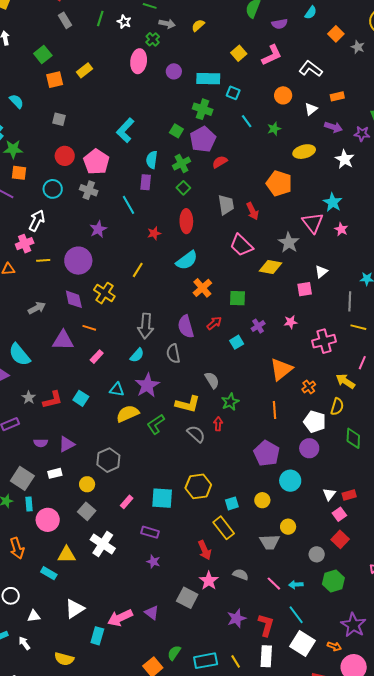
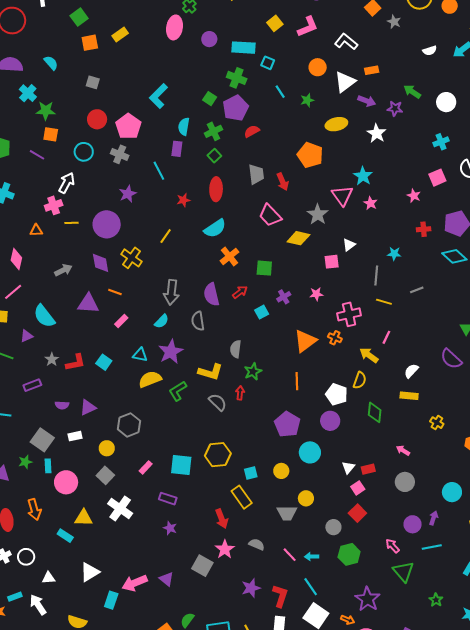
white triangle: (311, 109) -> (345, 82), size x1.6
gray semicircle: (212, 380) -> (236, 349), turned -144
orange cross: (309, 387) -> (335, 338), moved, turned -32
white arrow: (24, 643) -> (38, 605), size x1.5

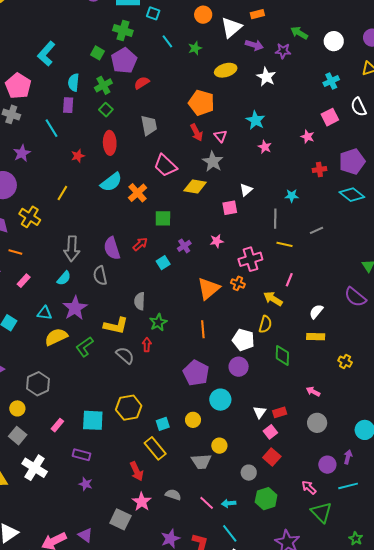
red arrow: (283, 182) -> (197, 132), moved
pink triangle: (342, 195) -> (220, 136), moved, size x0.6
orange cross: (229, 256) -> (138, 193), moved

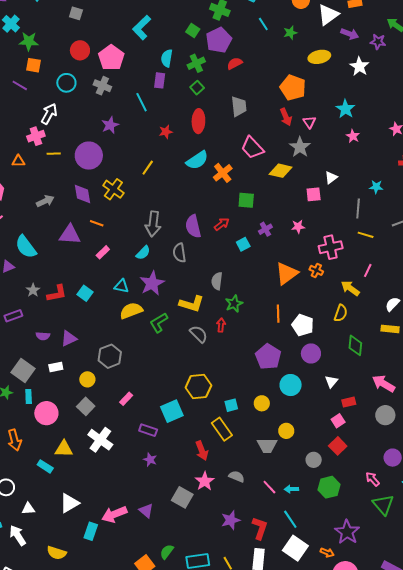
white pentagon: (243, 340) -> (303, 325), moved
pink arrow: (313, 392) -> (384, 384), size x1.6
white triangle: (260, 412) -> (331, 382), moved
cyan square: (93, 420) -> (172, 411), moved, turned -30

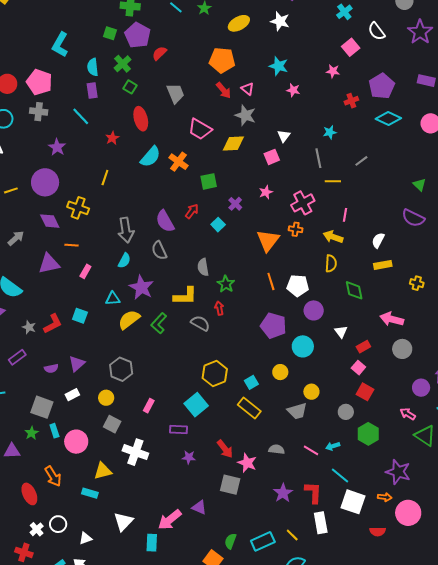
red arrow: (202, 451) -> (225, 449), moved

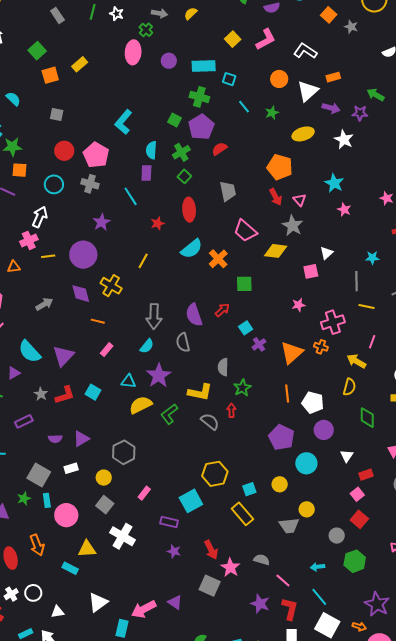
purple cross: (235, 204) -> (259, 344), moved
purple triangle: (49, 264) -> (63, 356), moved, turned -45
pink line: (311, 450) -> (283, 580), moved
purple star: (283, 493) -> (260, 604), turned -30

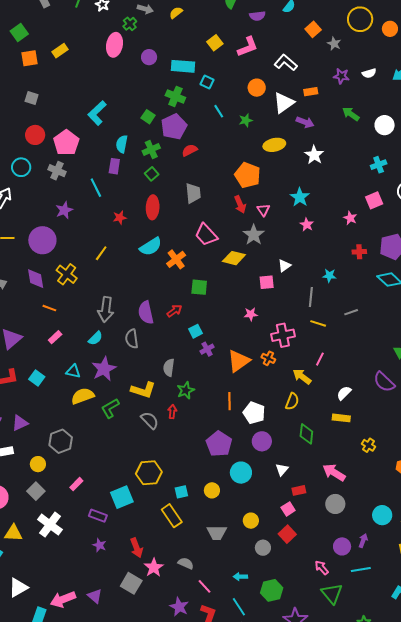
purple star: (360, 113) -> (341, 76), moved
yellow circle: (307, 509) -> (251, 521), moved
green hexagon: (355, 561) -> (272, 590), moved

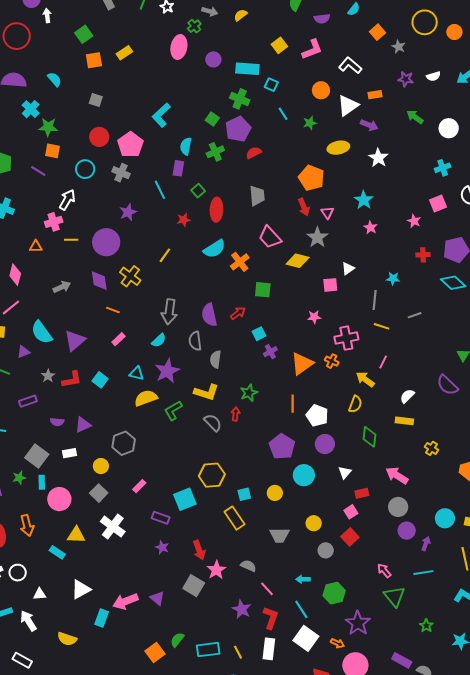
green square: (152, 174) -> (198, 191), moved
gray semicircle: (169, 368) -> (216, 359), moved
purple circle: (342, 546) -> (407, 531), moved

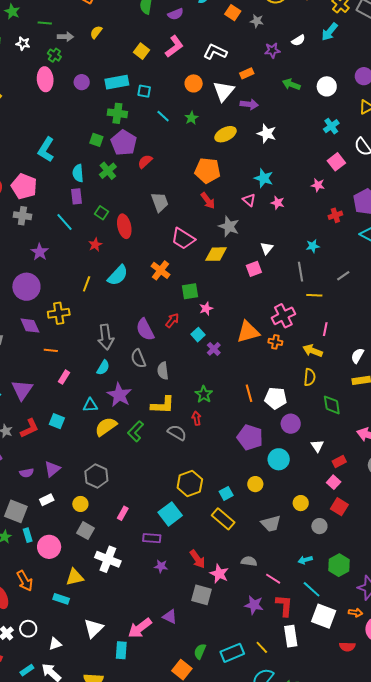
pink triangle: (327, 213) -> (249, 200), moved
cyan semicircle: (214, 249) -> (118, 275), moved
yellow cross: (130, 276) -> (59, 313), turned -30
pink star: (314, 317) -> (206, 309), moved
orange triangle: (302, 364) -> (248, 332), moved, turned 35

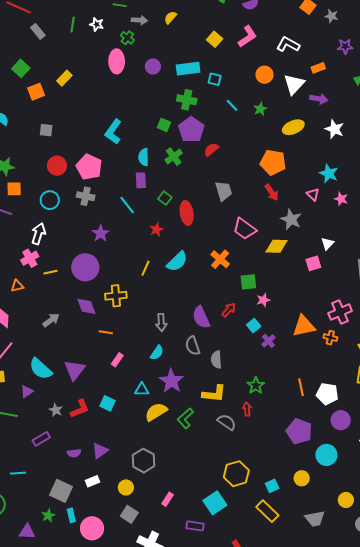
gray arrow: (106, 337) -> (161, 322), size x0.7

